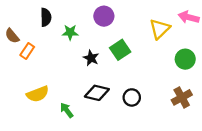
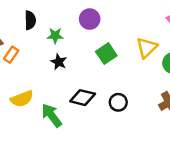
yellow triangle: (160, 29) -> (147, 48), moved
black star: (91, 58) -> (59, 62), moved
green arrow: (67, 110) -> (52, 115), size x1.5

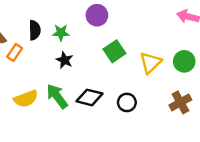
black semicircle: (30, 20) -> (35, 30), moved
yellow triangle: (147, 48) -> (151, 63), moved
green arrow: (52, 115) -> (57, 96), moved

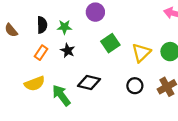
orange rectangle: (15, 53) -> (41, 53), moved
green arrow: (57, 96) -> (61, 95), moved
black circle: (127, 102) -> (135, 86), moved

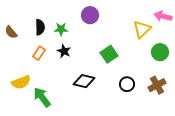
green square: (110, 43) -> (109, 54), moved
yellow triangle: (141, 53) -> (142, 29), moved
yellow semicircle: (35, 84) -> (21, 82), moved
green arrow: (61, 95) -> (42, 97), moved

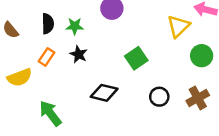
yellow semicircle: (21, 82) -> (20, 77), moved

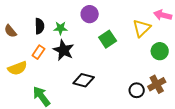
black star: (79, 54) -> (64, 50), size x1.5
green square: (136, 58) -> (108, 39), moved
black circle: (159, 97) -> (137, 90), moved

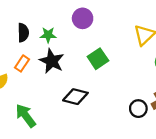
green square: (108, 39) -> (98, 59), moved

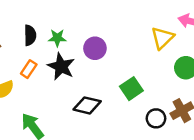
purple circle: (83, 18) -> (95, 48), moved
green square: (98, 59) -> (131, 89), moved

